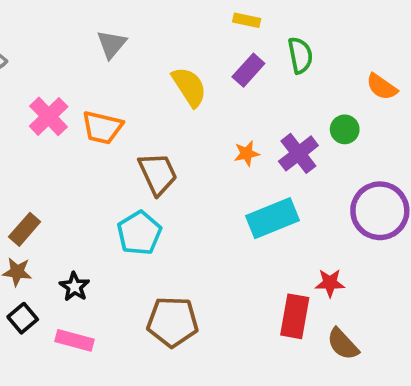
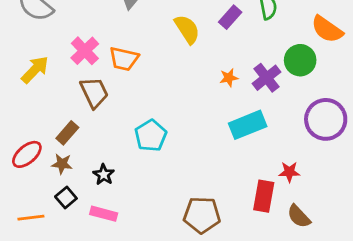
orange semicircle: (382, 87) -> (327, 29), size x1.4
green circle: (345, 129) -> (300, 60), size x1.5
brown trapezoid: (158, 174) -> (94, 93), moved
brown pentagon: (173, 322) -> (202, 215), moved

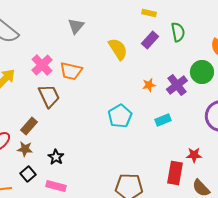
cyan rectangle: (248, 125) -> (163, 120), size x0.6
cyan pentagon: (151, 136) -> (120, 116), moved

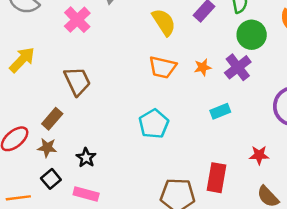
pink cross: (42, 65) -> (77, 20), moved
orange trapezoid: (71, 71) -> (163, 67), moved
green circle: (202, 72) -> (252, 35), moved
cyan pentagon: (120, 116) -> (154, 124), moved
red rectangle: (175, 173) -> (216, 178), moved

